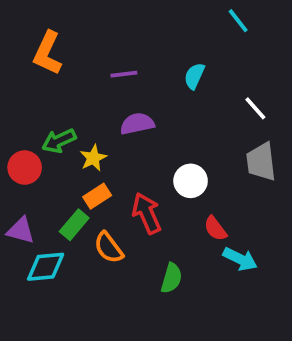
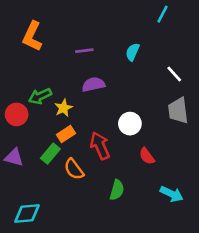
cyan line: (238, 21) -> (163, 14), turned 66
cyan arrow: (240, 259) -> (172, 194), moved
cyan diamond: (46, 267) -> (27, 213), moved

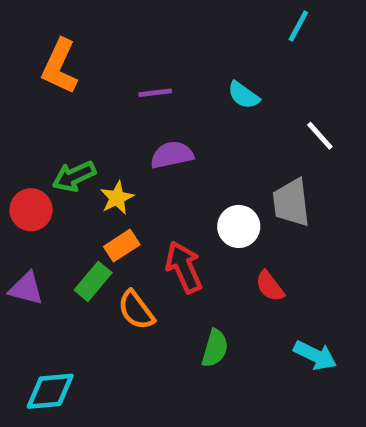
cyan semicircle: (133, 52) -> (244, 95), turned -78
gray trapezoid: (178, 111) -> (291, 203), moved

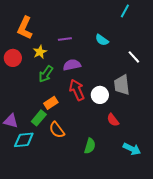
green arrow: (74, 176) -> (46, 74), moved, turned -30
yellow star: (117, 198) -> (40, 52), moved
red circle: (31, 210) -> (13, 58), moved
red arrow: (184, 267) -> (77, 90), moved
cyan diamond: (50, 391) -> (24, 140), moved

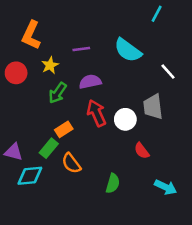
cyan semicircle: (102, 40) -> (128, 50), size x1.6

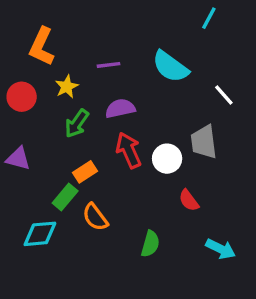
purple triangle: (14, 152) -> (18, 159), moved

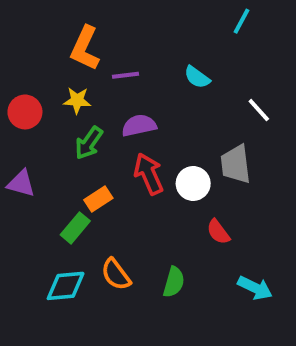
orange L-shape: (42, 47) -> (85, 48), moved
cyan semicircle: (170, 67) -> (197, 77), size x0.6
yellow star: (67, 87) -> (77, 100), turned 30
orange semicircle: (95, 217) -> (116, 274), moved
cyan diamond: (40, 234) -> (66, 286), moved

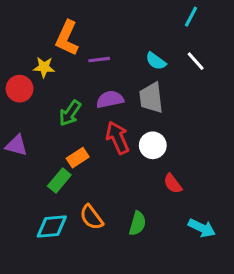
yellow star: (77, 100) -> (44, 67), moved
white line: (259, 110) -> (196, 61), moved
gray trapezoid: (236, 164) -> (151, 98), moved

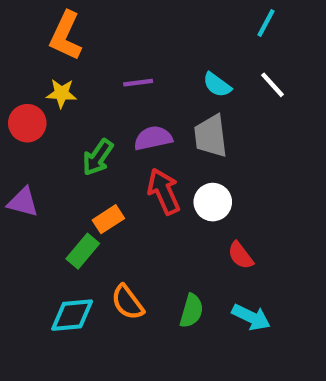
orange L-shape: (67, 38) -> (66, 36), moved
cyan arrow: (202, 228) -> (251, 317), moved

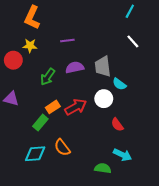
cyan semicircle: (217, 85) -> (119, 84), moved
red arrow: (164, 191) -> (76, 107), moved, turned 85
green semicircle: (191, 311) -> (103, 168), moved, turned -98

